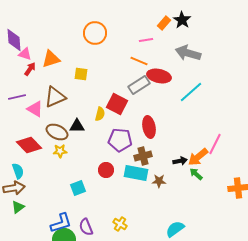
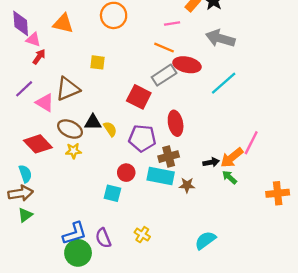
orange triangle: (51, 59) -> (63, 23), moved, turned 30
purple line: (17, 97) -> (24, 89), turned -30
yellow semicircle: (100, 114) -> (110, 129), moved, turned -48
cyan square: (78, 188) -> (112, 193), moved, turned 35

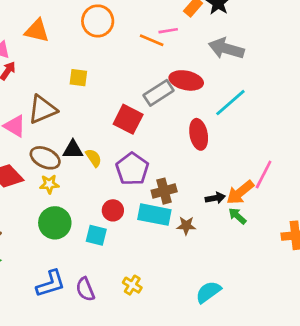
orange line: (164, 48) -> (152, 40), moved
red ellipse: (176, 123) -> (199, 134), moved
purple pentagon: (142, 138) -> (132, 169), turned 30
green circle: (78, 253) -> (55, 223), moved

